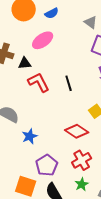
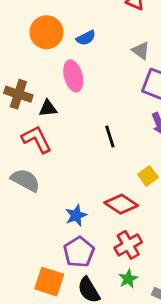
pink ellipse: (43, 40) -> (73, 76), turned -70
red L-shape: (39, 82) -> (37, 139), moved
blue star: (30, 136) -> (76, 215), moved

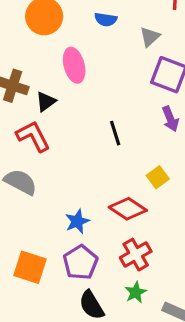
blue semicircle: (86, 38) -> (106, 19), moved, turned 36
gray triangle: (141, 51) -> (150, 37), turned 42
black triangle: (48, 108) -> (46, 102), turned -30
orange square: (49, 282) -> (30, 267), moved

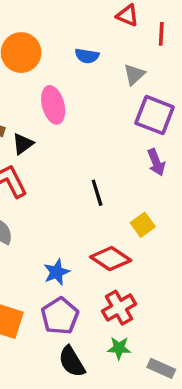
black line: (115, 133) -> (97, 193), moved
green star: (136, 292) -> (119, 348), turned 30

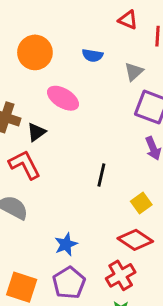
pink ellipse: (53, 105) -> (63, 98), turned -44
black line: (97, 193) -> (101, 175), turned 30
red diamond: (111, 259) -> (135, 240), moved

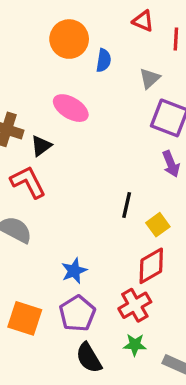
orange circle: (35, 52) -> (69, 39), moved
blue semicircle: (93, 55) -> (104, 60), turned -90
black line: (101, 175) -> (127, 205), moved
red diamond: (135, 240) -> (151, 266), turned -64

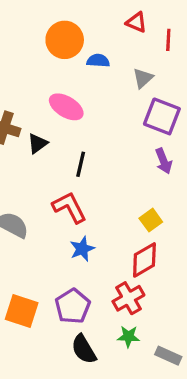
blue semicircle: (104, 60) -> (98, 61), turned -95
red L-shape: (28, 182) -> (69, 207), moved
black line: (127, 205) -> (81, 164), moved
blue star: (74, 271) -> (82, 249), moved

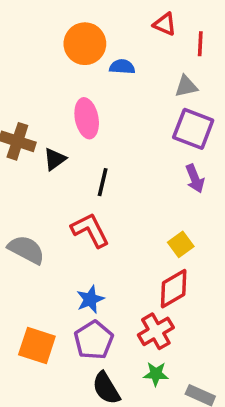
gray triangle: (143, 78) -> (186, 86), moved, turned 30
pink ellipse: (66, 107) -> (87, 118), turned 48
blue star: (82, 249) -> (90, 299), moved

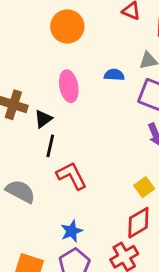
blue semicircle: (122, 67) -> (114, 75), moved
black line: (103, 182) -> (50, 146), moved

